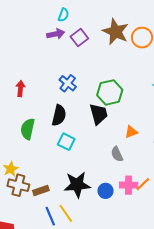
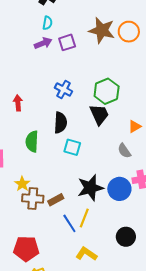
purple square: (79, 37) -> (67, 42), turned 30
blue circle: (106, 191) -> (119, 189), size x1.5
yellow line: (66, 213) -> (84, 218), turned 66

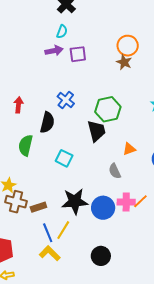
brown star: (102, 30) -> (124, 62), moved, size x0.6
orange circle: (129, 32) -> (128, 46), moved
black semicircle: (60, 123) -> (47, 122), moved
yellow L-shape: (86, 254) -> (50, 253), moved

